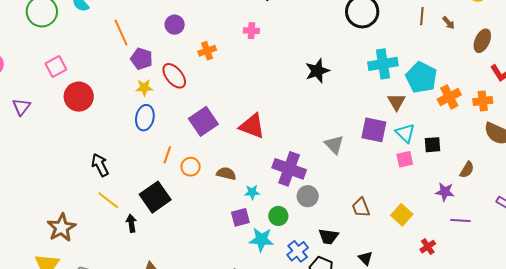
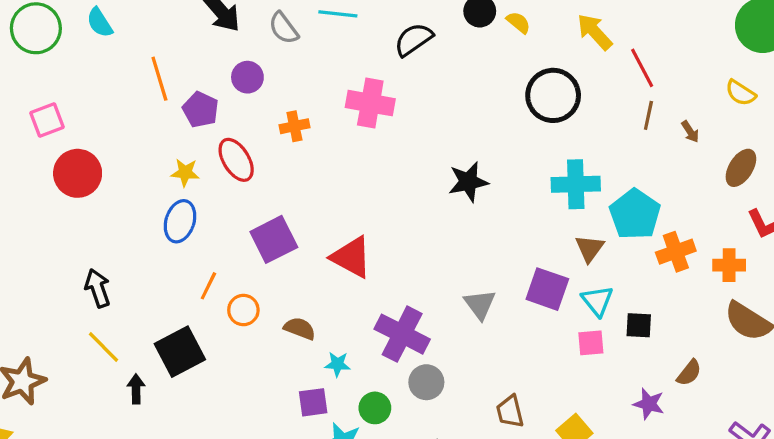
pink cross: (251, 31) -> (370, 103), size x1.8
purple pentagon: (142, 59) -> (201, 110), moved

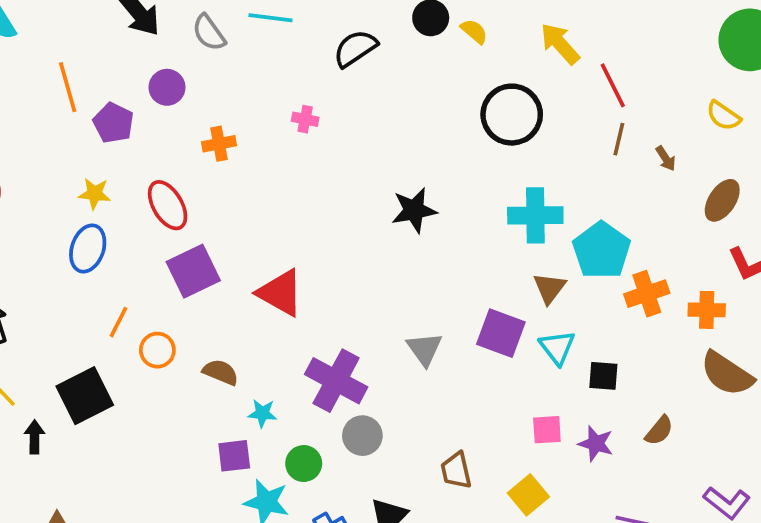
pink cross: (370, 103) -> (305, 119), size x0.5
red ellipse: (236, 160) -> (168, 205), moved
pink square: (591, 343) -> (547, 430), moved
purple star: (649, 404) -> (596, 444), moved

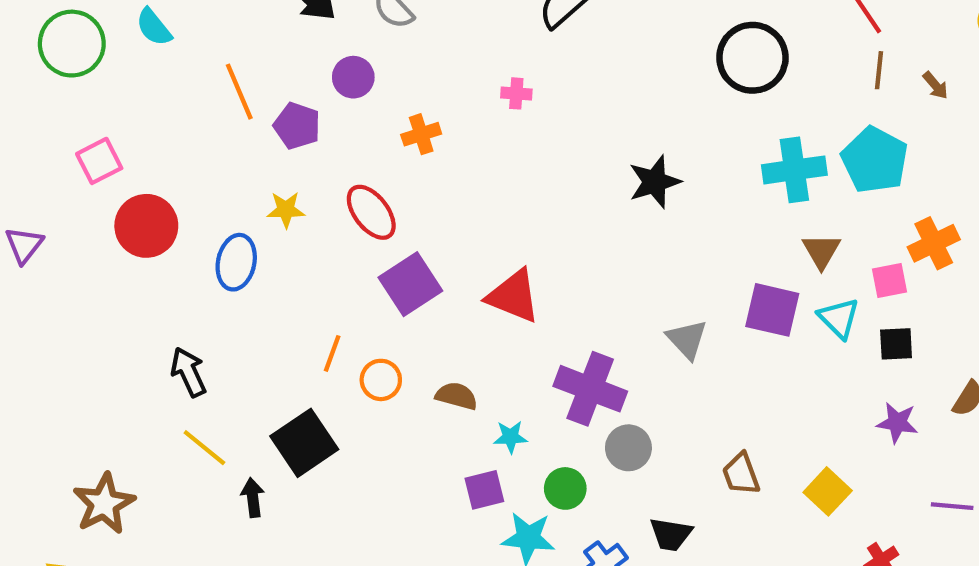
blue ellipse: (88, 248) -> (236, 262), moved
cyan pentagon: (601, 250) -> (875, 160), moved
pink square: (547, 430) -> (889, 280), moved

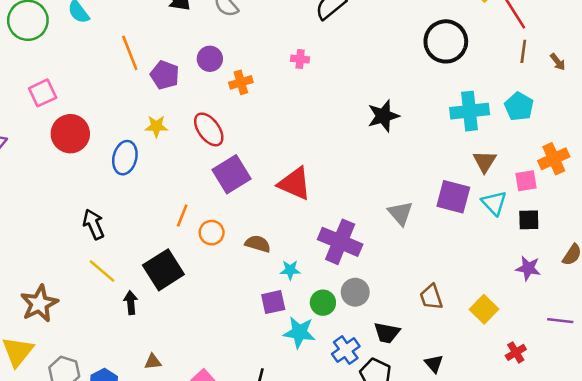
purple circle: (353, 77) -> (210, 59), moved
cyan pentagon: (875, 160) -> (519, 107), size x0.7
gray circle: (628, 448) -> (355, 292), moved

